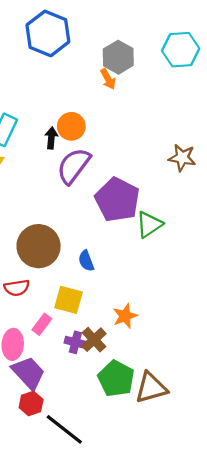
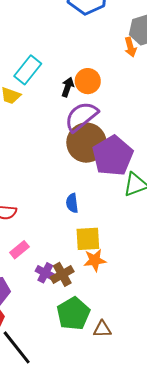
brown circle: (39, 246) -> (86, 143), moved
yellow square: (69, 300) -> (88, 239), moved, turned -32
brown triangle: (151, 388) -> (102, 329), size x0.6

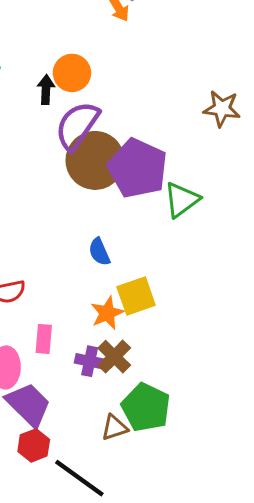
pink rectangle: (19, 250) -> (44, 339), turned -30
orange star: (95, 260) -> (107, 313), moved
brown triangle: (102, 329) -> (114, 428), moved

